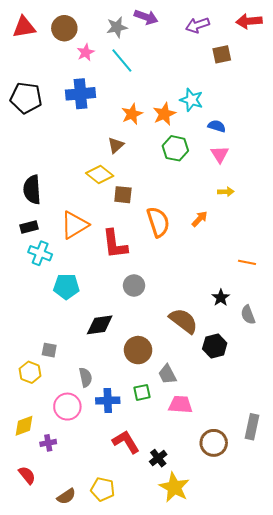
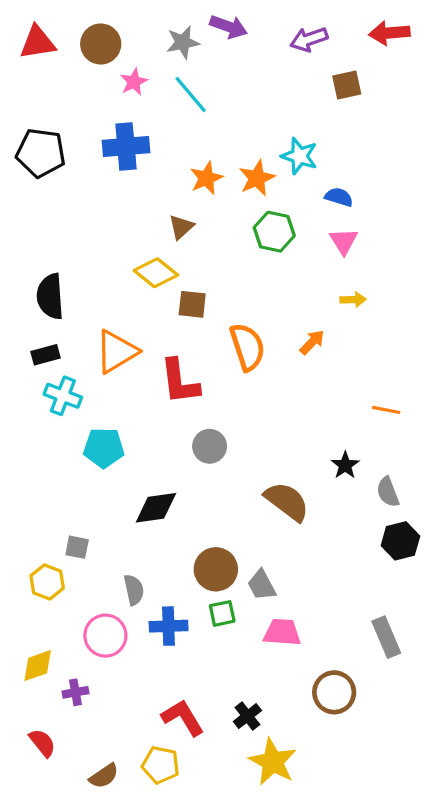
black hexagon: (215, 346) -> (400, 541), moved
brown circle: (138, 350) -> (216, 569), moved
gray rectangle: (252, 427) -> (386, 637), moved, turned -35
red L-shape: (126, 442) -> (183, 718), moved

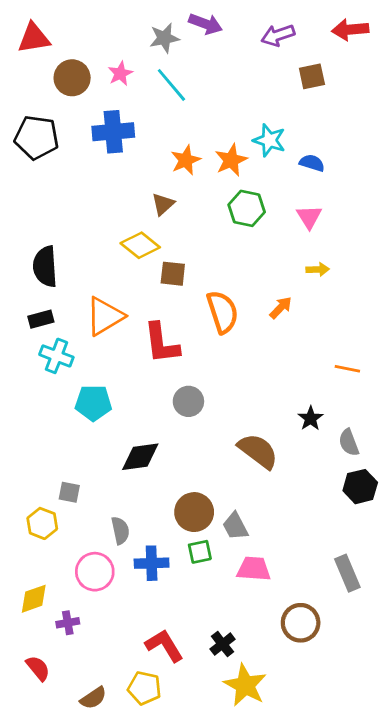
brown circle: (101, 44) -> (72, 78), moved
blue semicircle: (339, 197) -> (312, 163), moved

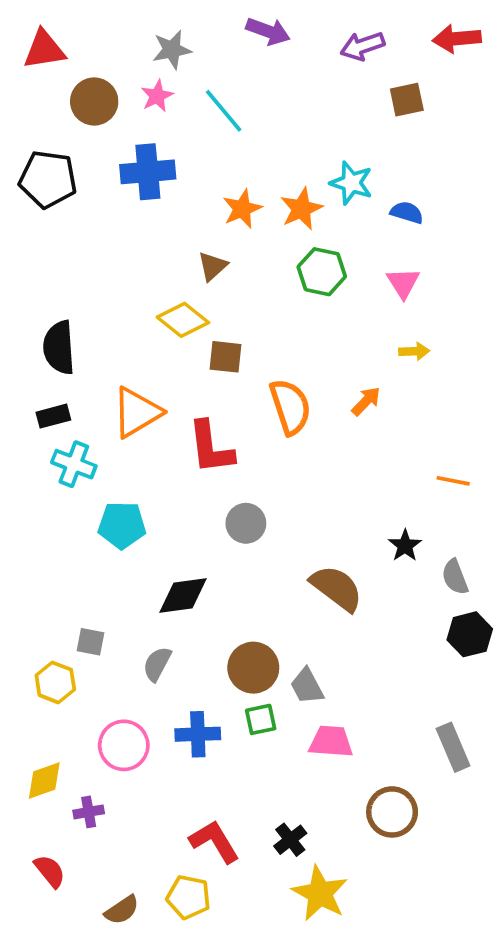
gray star: (164, 38) -> (172, 50), moved
gray semicircle: (120, 531) -> (157, 664), moved, turned -140

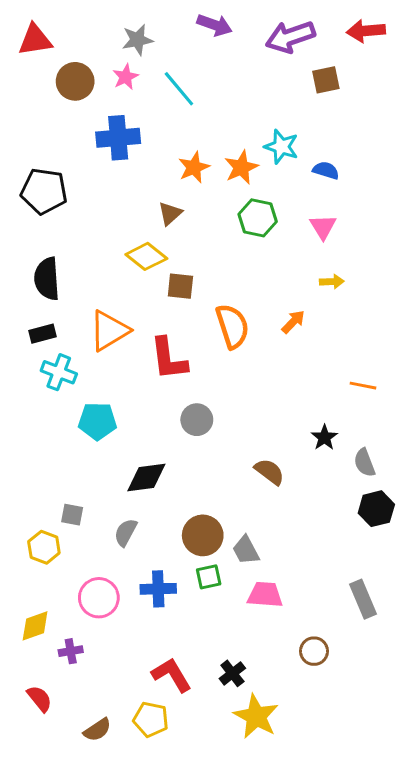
purple arrow: (362, 46) -> (290, 37), size x1.4
black pentagon: (48, 179) -> (44, 191), moved
brown semicircle: (337, 588) -> (269, 472), size x0.7
brown circle: (392, 812) -> (314, 651), size x0.7

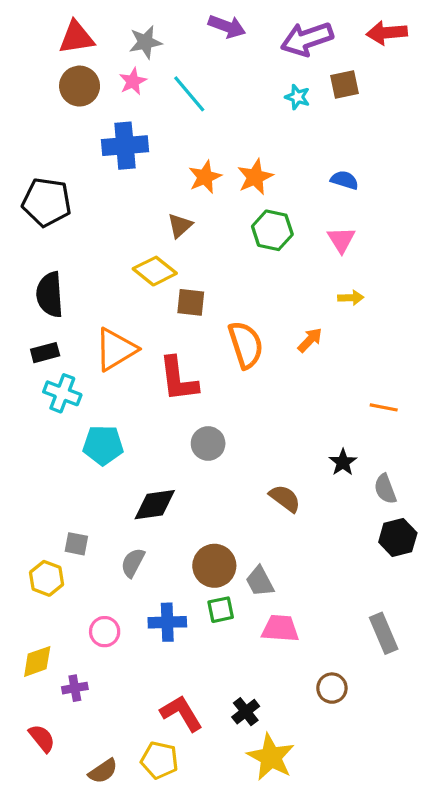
red triangle: (35, 40) -> (76, 37), moved
cyan star: (281, 147) -> (297, 97), moved, size x0.7
pink circle: (99, 598) -> (105, 632), size x0.7

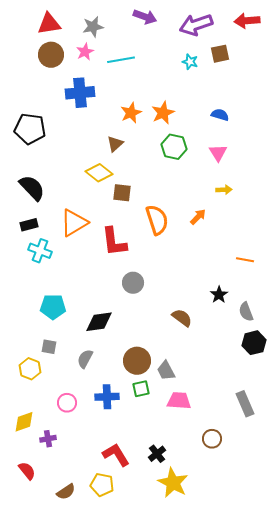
cyan line: (189, 94) -> (121, 60), turned -60
black semicircle: (50, 295) -> (32, 188), turned 140
cyan pentagon: (103, 445) -> (53, 307), moved

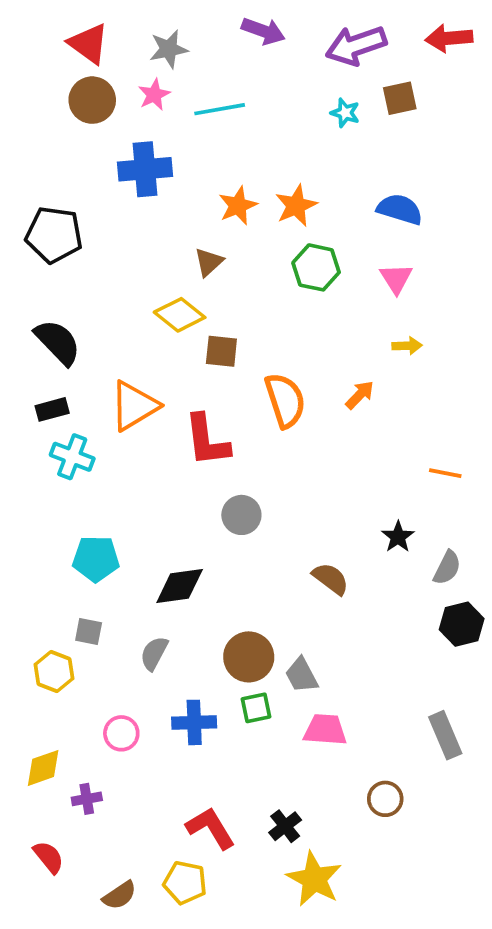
red triangle: (49, 24) -> (89, 44), turned 45
blue semicircle: (220, 115) -> (400, 209), size x1.4
gray semicircle: (246, 312) -> (447, 568), turned -132

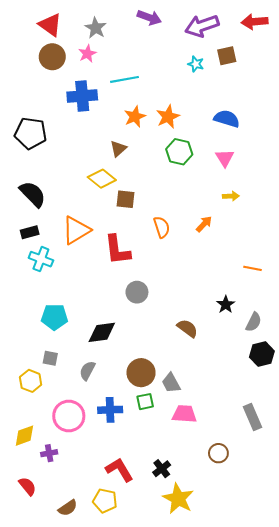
gray star: (169, 49) -> (96, 28), turned -30
cyan line: (220, 109) -> (125, 79), moved
orange semicircle: (285, 400) -> (162, 227), size x0.7
pink circle: (121, 733) -> (69, 416), size x1.6

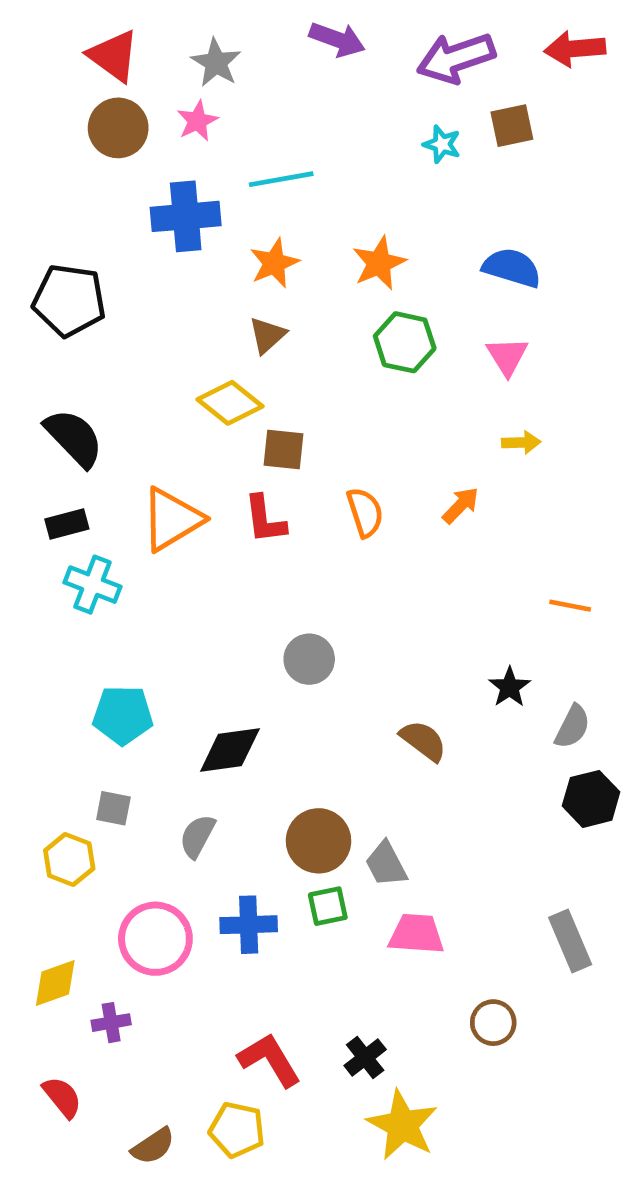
orange star: (135, 117) -> (274, 263), moved
red L-shape: (117, 250) -> (265, 519), moved, size x0.7

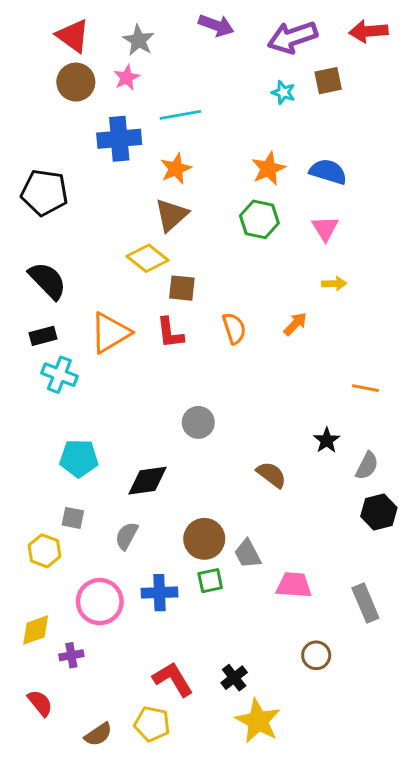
orange star: (379, 263) -> (268, 169), moved
brown triangle: (267, 335) -> (171, 215), size x1.4
pink trapezoid: (416, 934) -> (294, 585), moved

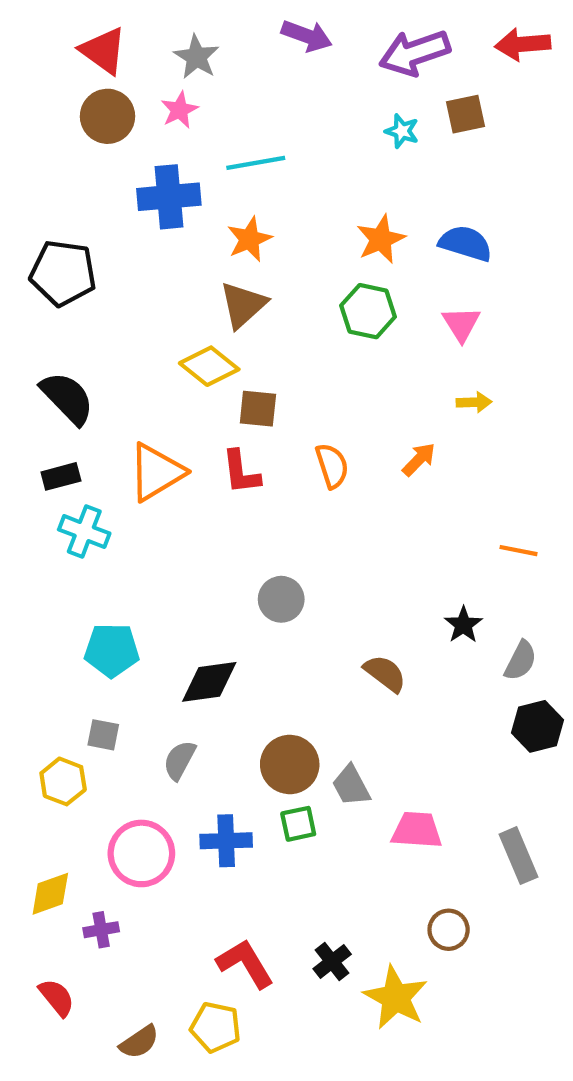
yellow star: (258, 721) -> (396, 998), moved

